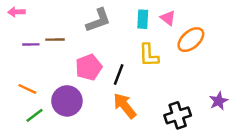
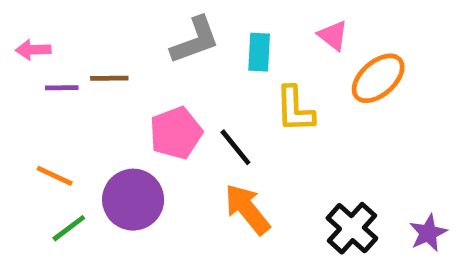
pink arrow: (16, 12) -> (33, 50), moved
cyan rectangle: (143, 19) -> (259, 52), moved
black line: (119, 74) -> (235, 147), turned -60
purple star: (219, 101) -> (428, 233), moved
black cross: (178, 115) -> (352, 228), turned -30

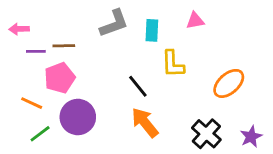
pink triangle: (333, 35) -> (195, 21), turned -48
orange ellipse: (378, 78) -> (229, 83), moved
pink pentagon: (176, 133) -> (60, 78), moved

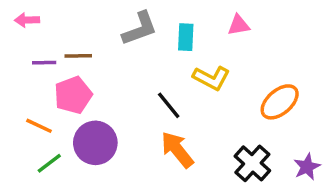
pink arrow: (19, 29) -> (27, 20), moved
yellow L-shape: (173, 64) -> (211, 78), turned -60

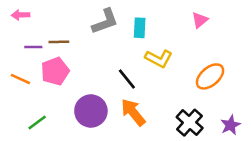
pink triangle: (239, 25) -> (200, 20), moved, turned -30
orange line: (39, 126) -> (20, 79), moved
purple circle: (95, 143) -> (91, 111), moved

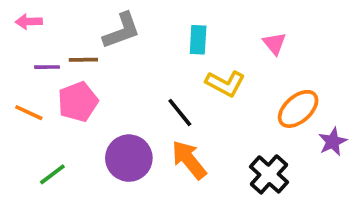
pink triangle: (200, 20) -> (274, 43), moved, turned -30
gray L-shape: (105, 21) -> (122, 31), moved
purple star: (231, 125) -> (333, 142), moved

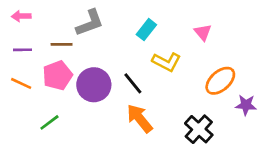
cyan rectangle: (198, 40) -> (146, 30), turned 35
purple line: (47, 67) -> (23, 50), moved
purple star: (333, 142) -> (246, 105), turned 30
purple circle: (129, 158) -> (94, 85), moved
green line: (52, 174) -> (49, 122), moved

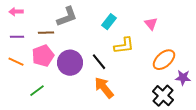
yellow L-shape: (166, 62) -> (124, 46), turned -35
black cross: (199, 129) -> (163, 96), moved

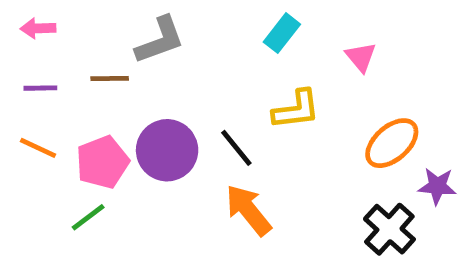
cyan rectangle: (109, 22) -> (282, 33), moved
pink pentagon: (43, 56) -> (102, 162), moved

